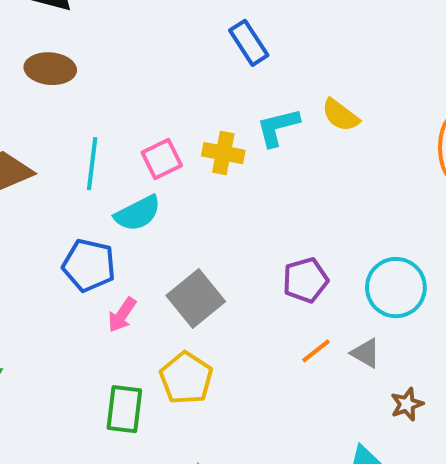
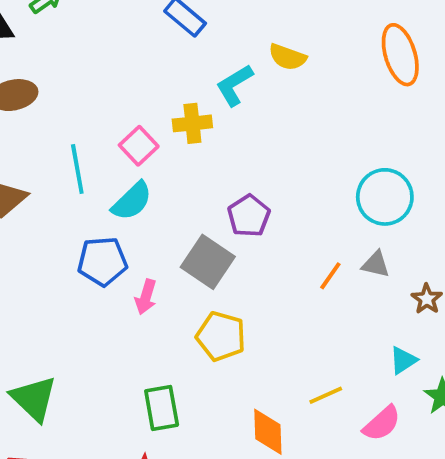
purple pentagon: (305, 280) -> (249, 216), moved
green rectangle: (124, 409) -> (162, 408), moved

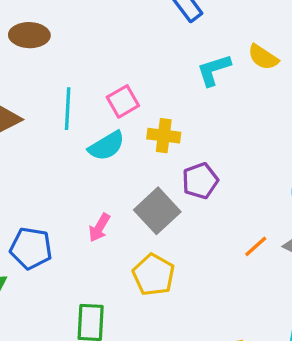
yellow cross: (192, 123) -> (164, 136), moved
blue pentagon: (102, 261) -> (31, 248), moved

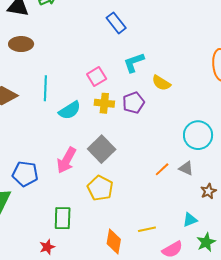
yellow semicircle: (263, 57) -> (161, 83), moved
pink square: (123, 101) -> (97, 76), moved
purple pentagon: (200, 181) -> (134, 103), moved
pink arrow: (99, 228) -> (66, 160), size x1.5

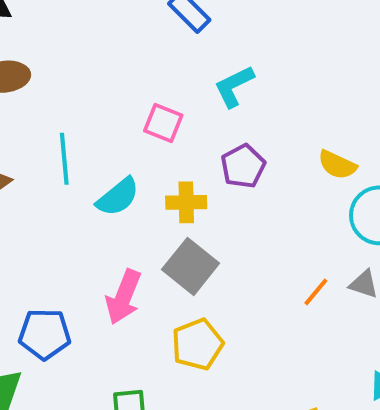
pink square: (97, 76) -> (163, 123), turned -30
yellow semicircle: (161, 83) -> (337, 165), moved
yellow cross: (104, 103) -> (186, 202), moved
yellow pentagon: (100, 188) -> (197, 344), turned 30

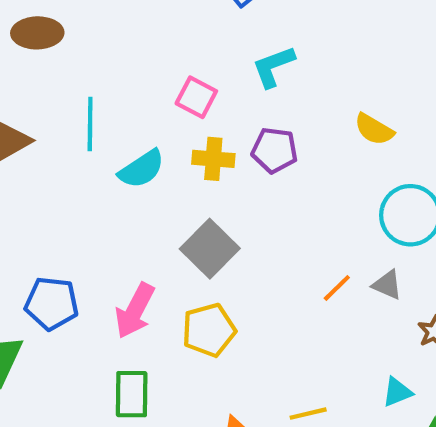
yellow semicircle: (337, 165) -> (374, 129), moved
purple pentagon: (243, 166) -> (274, 150), turned 30
yellow cross: (186, 202) -> (213, 159), moved
pink arrow: (123, 297) -> (135, 311), moved

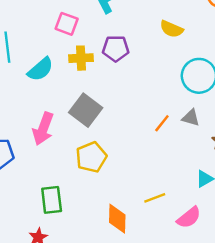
pink arrow: (135, 311) -> (43, 129), moved

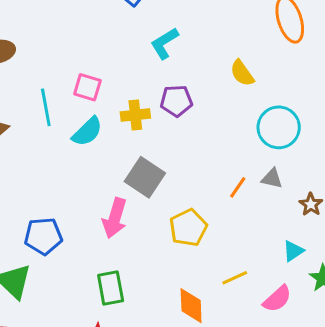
pink square: (67, 24) -> (87, 87), moved
yellow semicircle: (171, 29) -> (242, 73), turned 35
pink arrow: (43, 129) -> (115, 218), moved
yellow pentagon: (91, 157) -> (188, 228), moved

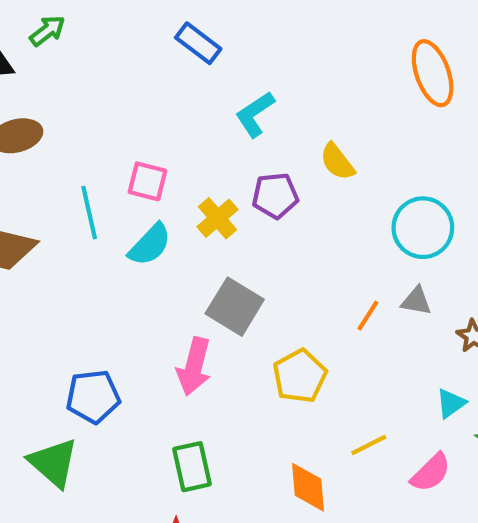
yellow semicircle: (242, 73) -> (337, 162), moved
yellow cross: (135, 115) -> (217, 218), turned -32

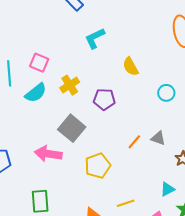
purple pentagon: (275, 196) -> (104, 99), moved
cyan circle: (423, 228) -> (166, 93), moved, size x0.6
pink arrow: (194, 367) -> (48, 154), turned 76

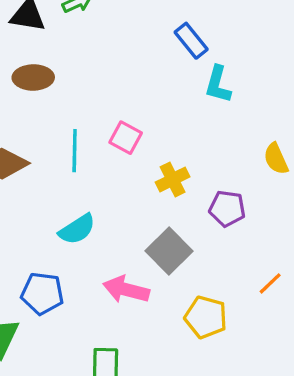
cyan L-shape: (95, 38) -> (218, 84), moved, turned -55
cyan semicircle: (36, 93) -> (77, 229), moved
yellow pentagon: (98, 166) -> (206, 317), turned 30

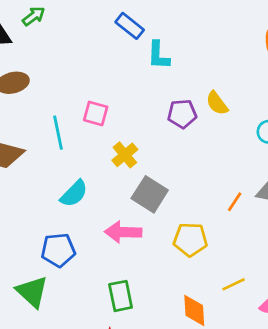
yellow cross: (173, 179) -> (125, 155), moved
purple pentagon: (227, 209) -> (182, 114), moved

